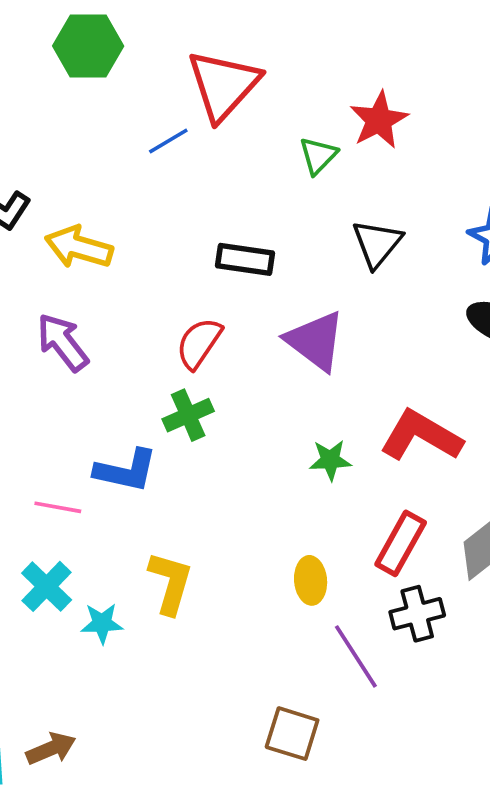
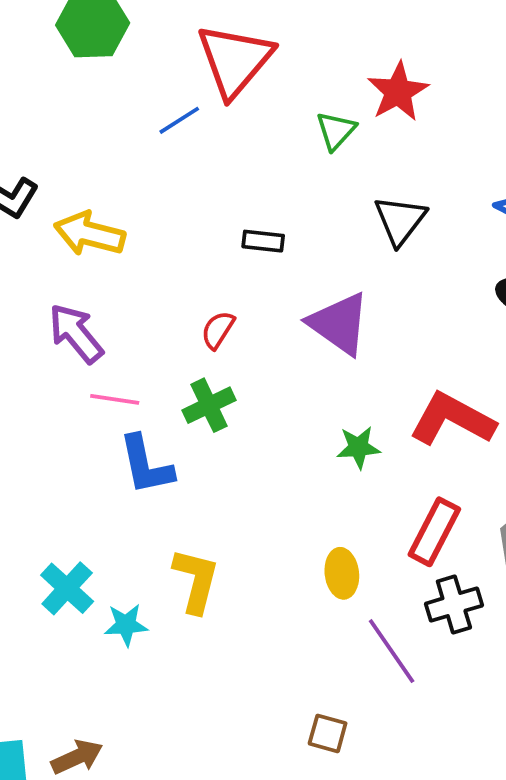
black rectangle: (245, 259) -> (263, 241), size x0.7
red semicircle: (199, 343) -> (218, 330), size x0.7
blue L-shape: (126, 471) -> (146, 465), turned 68
pink line: (58, 507) -> (115, 399), moved
brown square: (292, 734) -> (328, 733), size x0.7

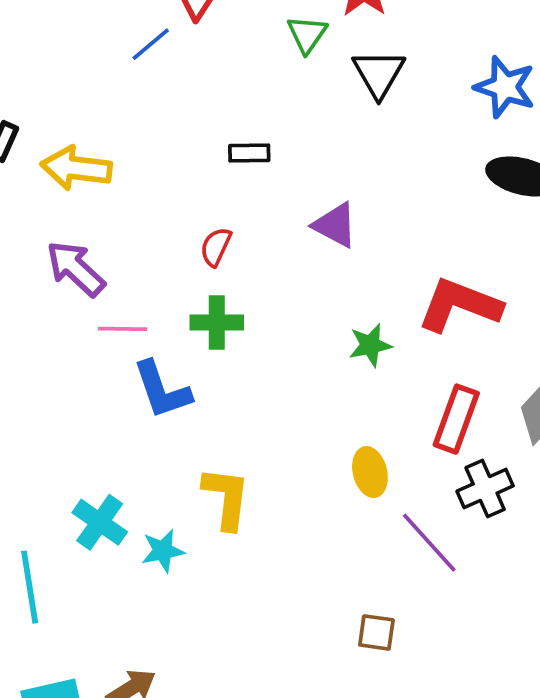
black triangle: (400, 220) -> (379, 73), moved
purple triangle: (339, 324) -> (335, 225), size x0.7
green cross: (209, 405) -> (217, 323), turned 33

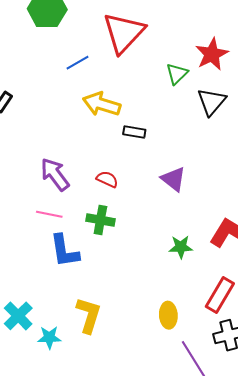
blue line: (151, 44) -> (77, 63), moved
yellow arrow: (76, 168) -> (102, 104), moved
red semicircle: (216, 247) -> (107, 179), turned 80
purple arrow: (76, 269) -> (55, 174), moved

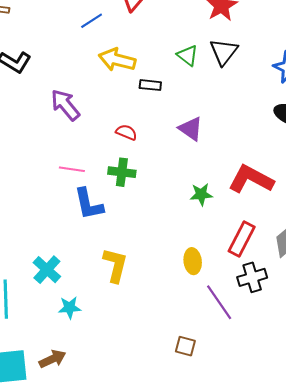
green triangle: (177, 74) -> (187, 55), moved, turned -35
purple arrow: (55, 174) -> (65, 105), moved
cyan star: (49, 337) -> (70, 308), moved

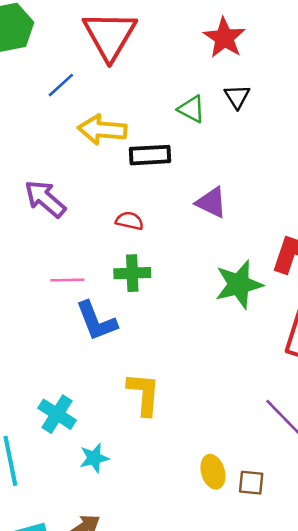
black triangle: (224, 52) -> (237, 97), size x0.7
black rectangle: (150, 85) -> (150, 155), size x1.4
green star: (201, 194) -> (239, 284), size x1.6
yellow ellipse: (193, 261) -> (213, 472), moved

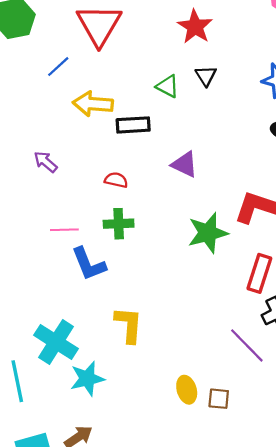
purple arrow: (45, 199) -> (46, 162), size x0.7
cyan cross: (57, 414) -> (56, 342), size x1.4
cyan star: (94, 458) -> (87, 379), size x1.4

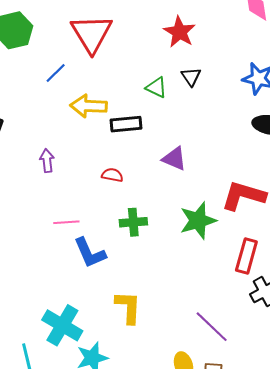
purple arrow: (46, 162) -> (47, 161), turned 45
green cross: (119, 224) -> (133, 222), moved
purple line: (247, 345) -> (212, 327), moved

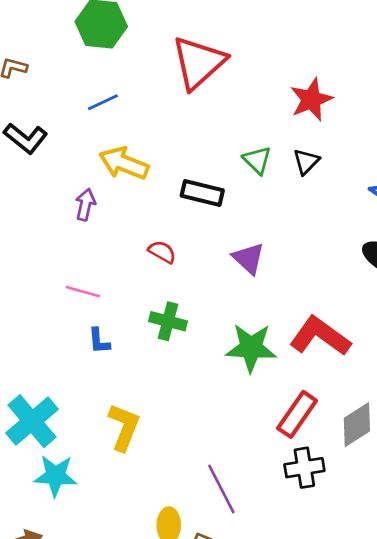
blue line: (56, 73) -> (103, 102), moved
yellow arrow: (89, 106) -> (124, 163), moved
blue L-shape: (90, 253) -> (99, 341), size x0.6

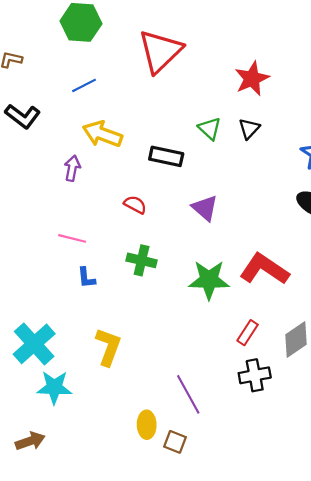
red rectangle: (297, 414) -> (248, 333), size x0.7

